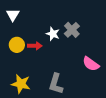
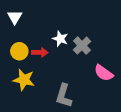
gray cross: (72, 30) -> (82, 46), moved
yellow star: (21, 84) -> (24, 80), moved

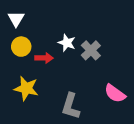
yellow circle: (19, 51) -> (21, 47), moved
pink semicircle: (104, 73) -> (115, 93), moved

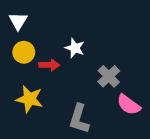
gray cross: (91, 50) -> (109, 76), moved

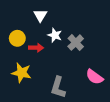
white triangle: (18, 21) -> (40, 15), moved
gray cross: (109, 76) -> (76, 42), moved

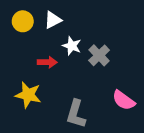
white triangle: (40, 15) -> (53, 20), turned 32
yellow circle: (17, 38) -> (23, 21), moved

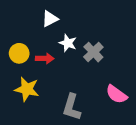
yellow circle: (23, 21) -> (19, 53), moved

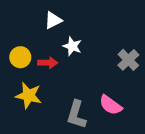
gray cross: (93, 52) -> (128, 60), moved
pink semicircle: (116, 94) -> (111, 105), moved

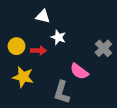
white triangle: (53, 20) -> (43, 16), turned 40
pink semicircle: (111, 105) -> (79, 71), moved

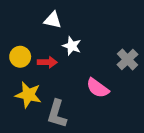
gray L-shape: (62, 92) -> (57, 114), moved

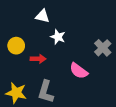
red arrow: (47, 62) -> (38, 59), moved
yellow star: (28, 95) -> (16, 93), moved

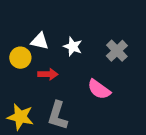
white triangle: (42, 16) -> (40, 41), moved
gray cross: (103, 48) -> (117, 51), moved

